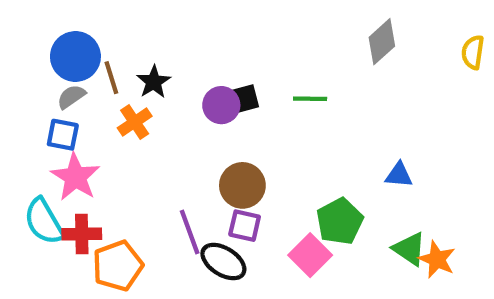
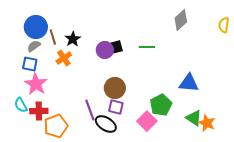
blue triangle: (399, 175) -> (189, 83), size x1.5
cyan semicircle: (44, 221) -> (21, 105), size x0.7

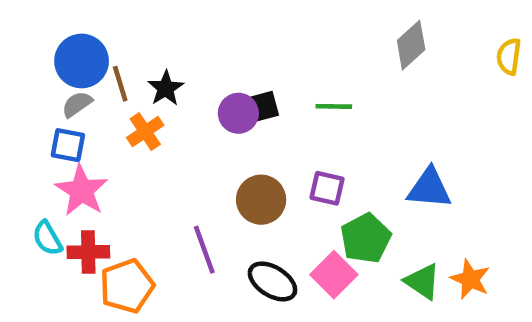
purple square: (116, 107) -> (327, 188), moved
green triangle: (194, 118) -> (422, 281), moved
black ellipse: (106, 124) -> (272, 281), moved

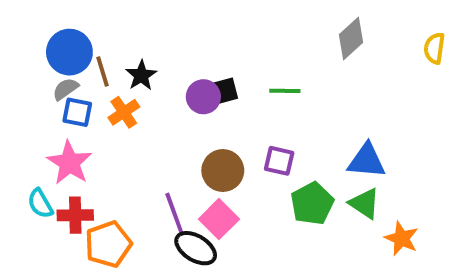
blue square: (68, 145) -> (77, 112), moved
pink square: (334, 275) -> (219, 219), moved
black ellipse: (272, 281) -> (196, 248), moved
green triangle: (422, 281) -> (365, 204), moved

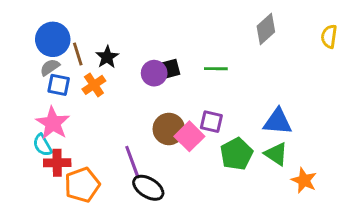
cyan semicircle: (40, 204) -> (42, 145), moved
pink square: (219, 219) -> (189, 136), moved

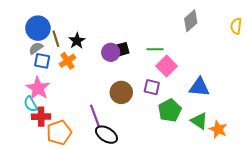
pink square: (189, 136) -> (167, 66), moved
green triangle: (276, 154) -> (199, 121), moved

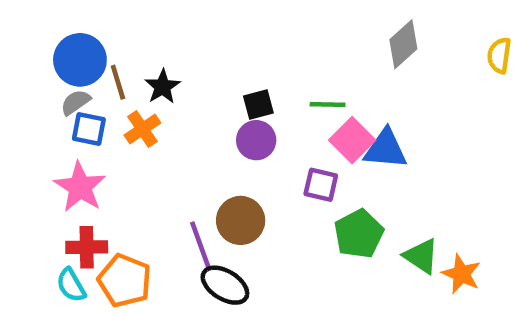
purple circle: (111, 52) -> (256, 140), moved
blue triangle: (199, 87) -> (386, 149), moved
brown circle: (121, 92) -> (241, 220), moved
cyan semicircle: (31, 104) -> (71, 285), moved
orange pentagon: (59, 132) -> (125, 281), turned -30

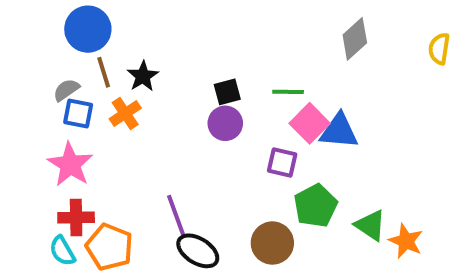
blue circle: (80, 60) -> (88, 29), moved
brown circle: (241, 220) -> (272, 243), moved

